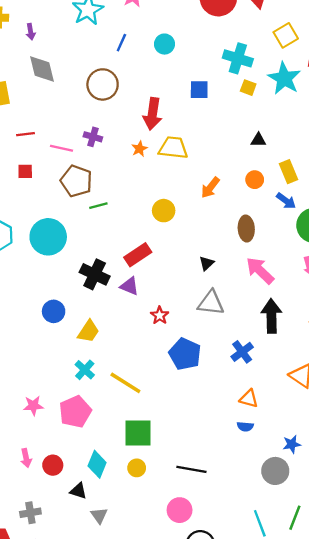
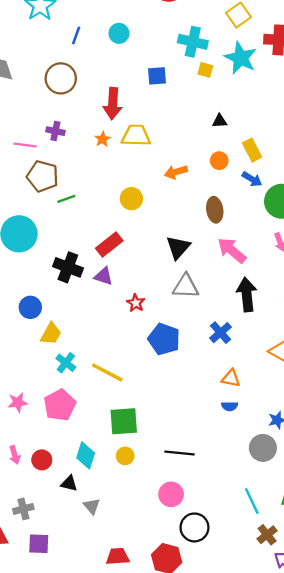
orange arrow: (210, 188) -> (176, 172), turned 40
black triangle: (206, 263) -> (178, 247), size x1.6
yellow trapezoid: (88, 331) -> (51, 334), moved

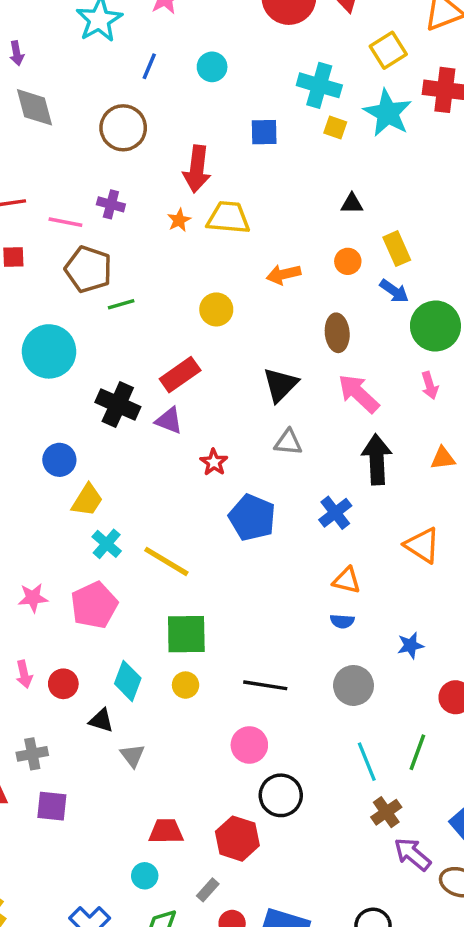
gray triangle: (186, 286) -> (288, 442), size x0.7
gray circle: (263, 448) -> (354, 685), moved

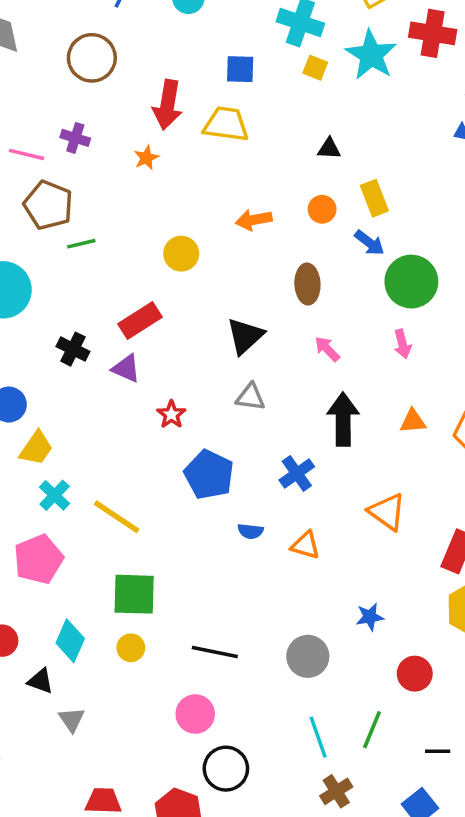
yellow trapezoid: (228, 218) -> (226, 124), moved
pink arrow: (359, 394) -> (327, 349), size x0.6
black cross: (118, 405) -> (73, 349), size x0.7
blue semicircle: (342, 621) -> (250, 531), moved

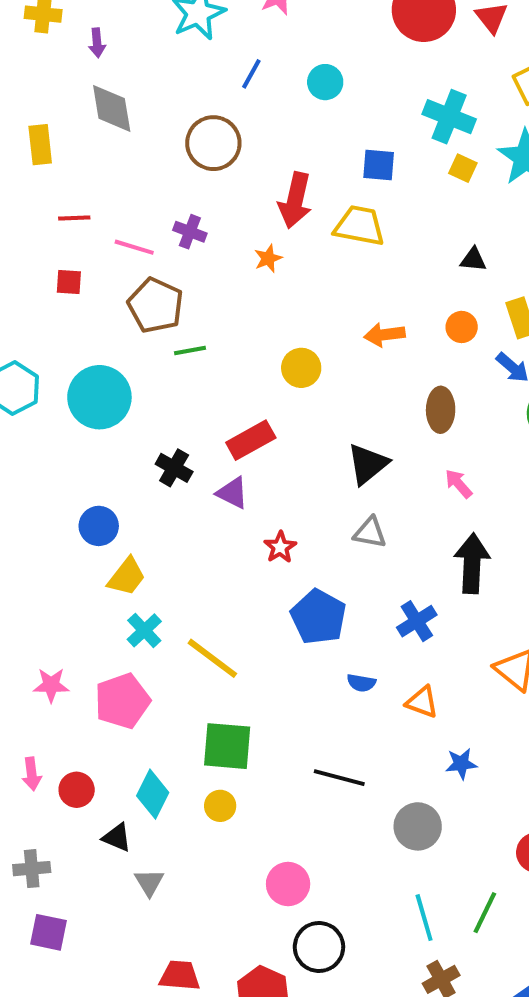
blue star: (370, 617) -> (461, 764), moved
black line: (215, 652) -> (339, 778), moved

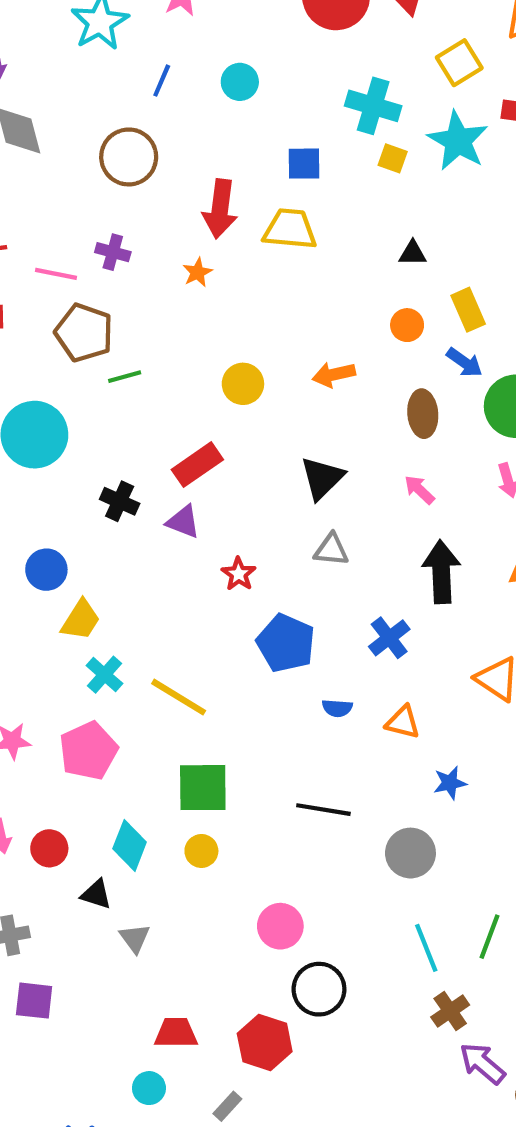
orange arrow: (384, 335) -> (334, 374), moved
brown ellipse: (441, 410) -> (423, 414), moved

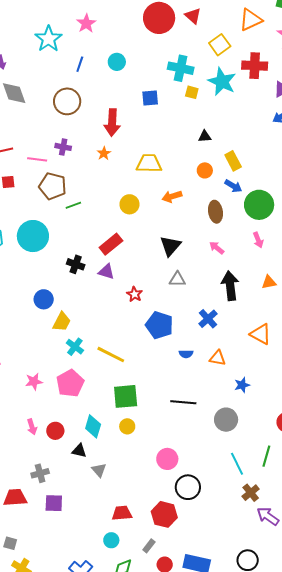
yellow trapezoid: (290, 229) -> (149, 163), moved

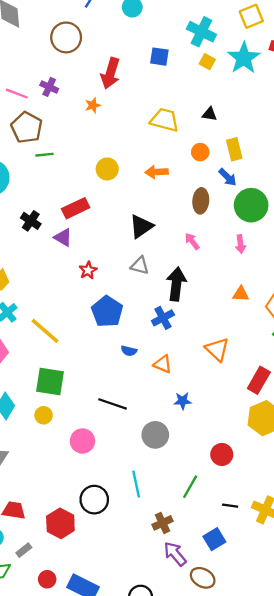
yellow trapezoid: (149, 163) -> (165, 120), moved
black arrow: (230, 286) -> (176, 284), moved
pink circle: (167, 459) -> (82, 441), moved
cyan line: (237, 464) -> (136, 484), moved
gray rectangle: (149, 546) -> (24, 550), moved

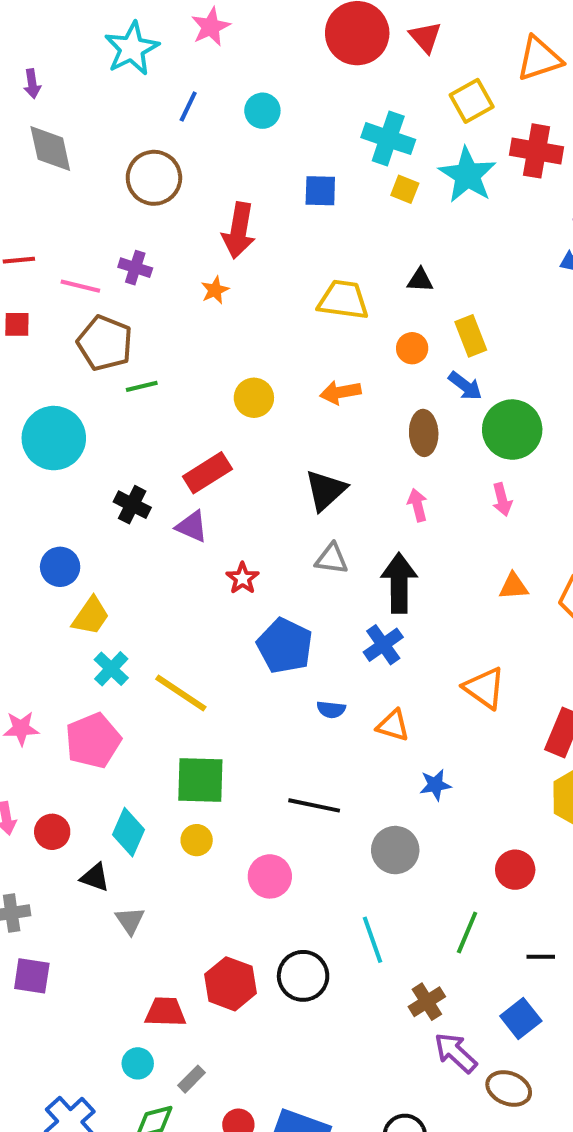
pink arrow: (192, 241) -> (418, 505), turned 30
red hexagon: (60, 523) -> (230, 984), moved

